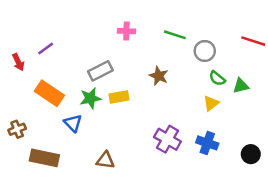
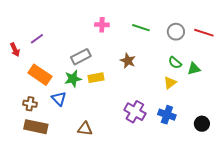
gray circle: (205, 51) -> (176, 32), moved
brown cross: (17, 129) -> (30, 104), moved, turned 32

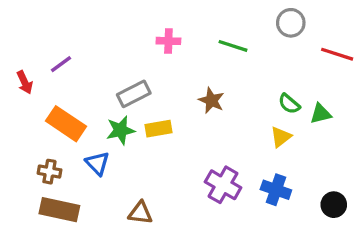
gray circle: (176, 32) -> (291, 23), moved

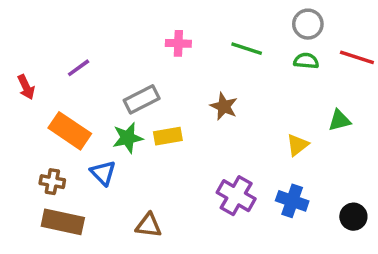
purple line: (61, 64) -> (79, 68), moved
green semicircle: (289, 104) -> (306, 61), moved, turned 145

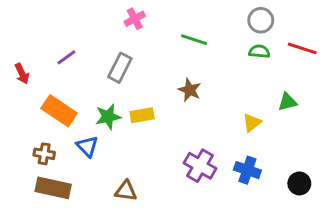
pink cross: (178, 43) -> (135, 19), moved, turned -30
green line: (247, 49) -> (194, 40), moved
gray rectangle: (142, 99) -> (120, 68), moved, turned -36

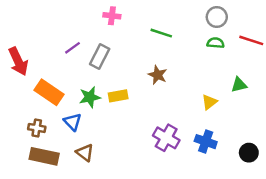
pink cross: (135, 19) -> (112, 16), turned 35
purple line: (66, 57) -> (72, 48), moved
red arrow: (22, 74) -> (18, 61), size x1.6
brown triangle: (126, 191) -> (85, 153), moved, turned 30

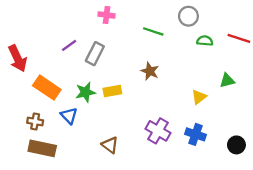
gray circle: (217, 17) -> (188, 16), moved
brown triangle: (85, 153) -> (110, 145), moved

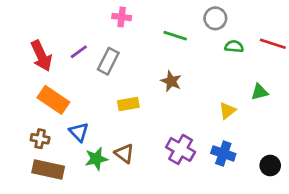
red arrow: (18, 58) -> (41, 56), moved
green star: (85, 92) -> (96, 159), moved
brown triangle: (110, 145) -> (124, 153), moved

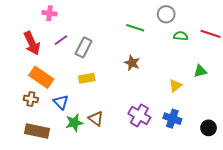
pink cross: (122, 17) -> (49, 13), moved
yellow rectangle: (128, 104) -> (87, 78), moved
brown cross: (40, 139) -> (31, 99), moved

